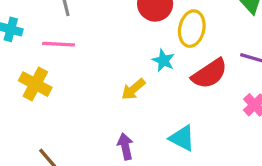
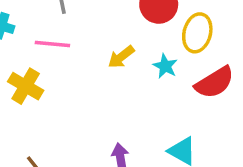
yellow arrow: (133, 89) -> (121, 57), moved

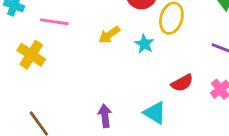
red semicircle: (215, 82) -> (182, 83), moved, size x0.7

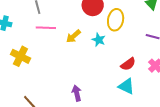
pink line: (54, 22) -> (46, 28), moved
cyan triangle: (155, 113) -> (126, 86), moved

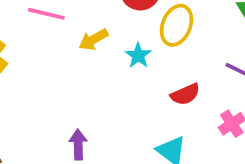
red semicircle: (128, 64) -> (185, 94), moved

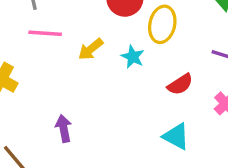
purple arrow: (78, 145) -> (64, 128), moved

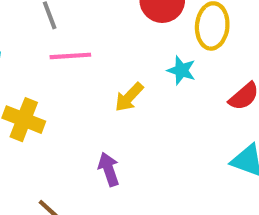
yellow arrow: (91, 49) -> (129, 97), moved

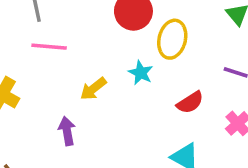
purple arrow: (109, 169) -> (67, 131), moved

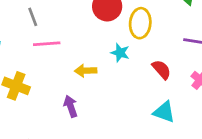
yellow arrow: (93, 89) -> (86, 71), turned 45
red semicircle: (190, 102) -> (161, 70), turned -90

